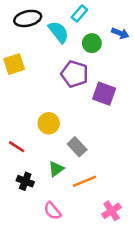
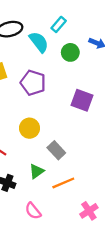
purple pentagon: (75, 74) -> (33, 83), moved

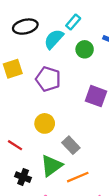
cyan semicircle: (39, 42) -> (54, 39), turned -100
green triangle: (37, 171) -> (52, 166), size x1.5

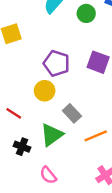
purple pentagon: (48, 79) -> (56, 63), moved
orange line: (78, 177) -> (96, 136), moved

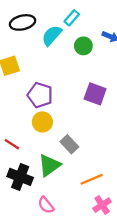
purple pentagon: (56, 63) -> (40, 95), moved
orange line: (96, 136) -> (92, 179), moved
black cross: (22, 147) -> (20, 177), size x1.5

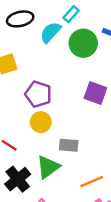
green circle: (83, 46) -> (83, 43), size x1.5
gray rectangle: (69, 144) -> (69, 145), turned -42
black cross: (20, 177) -> (18, 179), turned 30

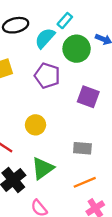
purple pentagon: (38, 94) -> (47, 76), moved
gray rectangle: (69, 145) -> (82, 148), moved

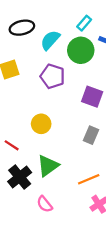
cyan rectangle: (65, 21) -> (84, 23), moved
gray rectangle: (82, 148) -> (91, 135), moved, turned -72

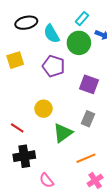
cyan semicircle: (50, 40) -> (52, 34), turned -72
green triangle: (48, 166) -> (63, 133), moved
black cross: (20, 177) -> (24, 156), turned 30

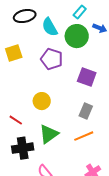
green triangle: (63, 133) -> (49, 134), moved
orange line: (86, 158) -> (84, 136), moved

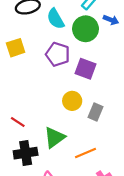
purple square: (87, 77) -> (85, 69), moved
yellow circle: (42, 101) -> (72, 101), moved
orange line: (84, 136) -> (85, 153), moved

